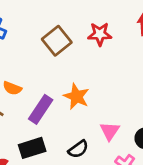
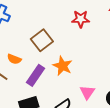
brown square: (57, 41) -> (42, 40), moved

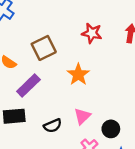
orange star: (63, 66) -> (78, 74), moved

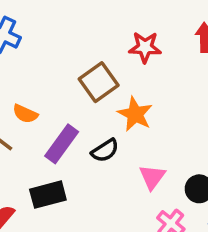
brown square: (44, 48) -> (99, 82), moved
black semicircle: (53, 126) -> (105, 151), moved

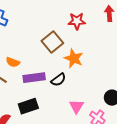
purple rectangle: (62, 144) -> (34, 78), turned 50
pink triangle: (152, 177) -> (76, 106), moved

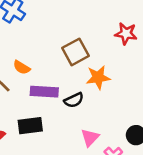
red star: (77, 21) -> (126, 34), moved
orange star: (74, 58) -> (98, 77), turned 30

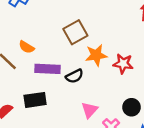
red star: (126, 34) -> (123, 64), moved

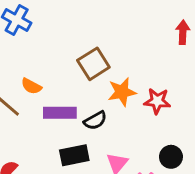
black rectangle: (35, 100) -> (74, 155), moved

